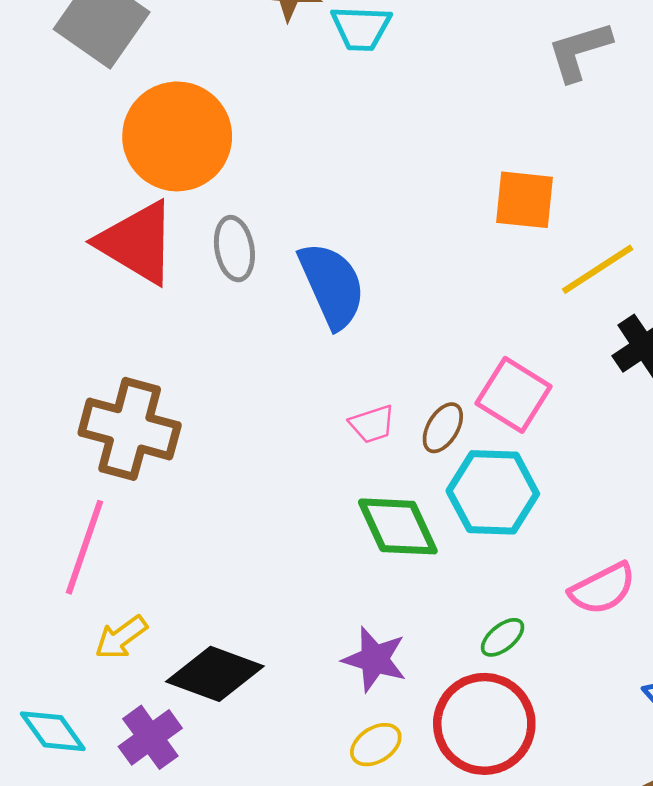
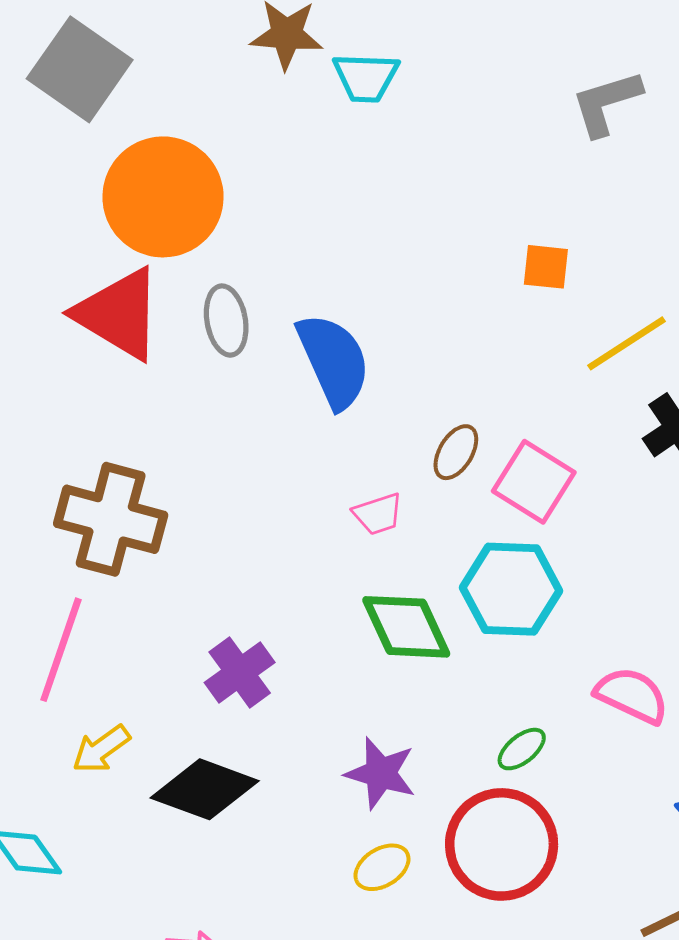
orange square: (525, 200) -> (546, 267), size x0.7
brown ellipse: (443, 428) -> (456, 452), moved
pink semicircle: (603, 589) -> (632, 695), turned -128
purple cross: (150, 737) -> (240, 672), moved

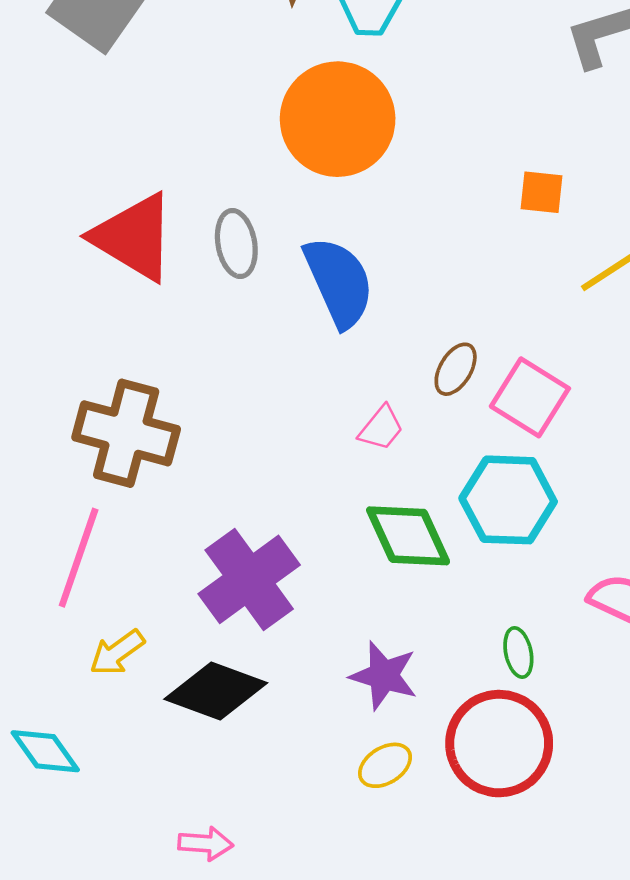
orange circle: (163, 197) -> (338, 119), moved
pink trapezoid: (378, 514) -> (381, 428), turned -33
purple cross: (240, 672) -> (249, 579), size x1.5
green ellipse: (522, 749) -> (518, 653), turned -63

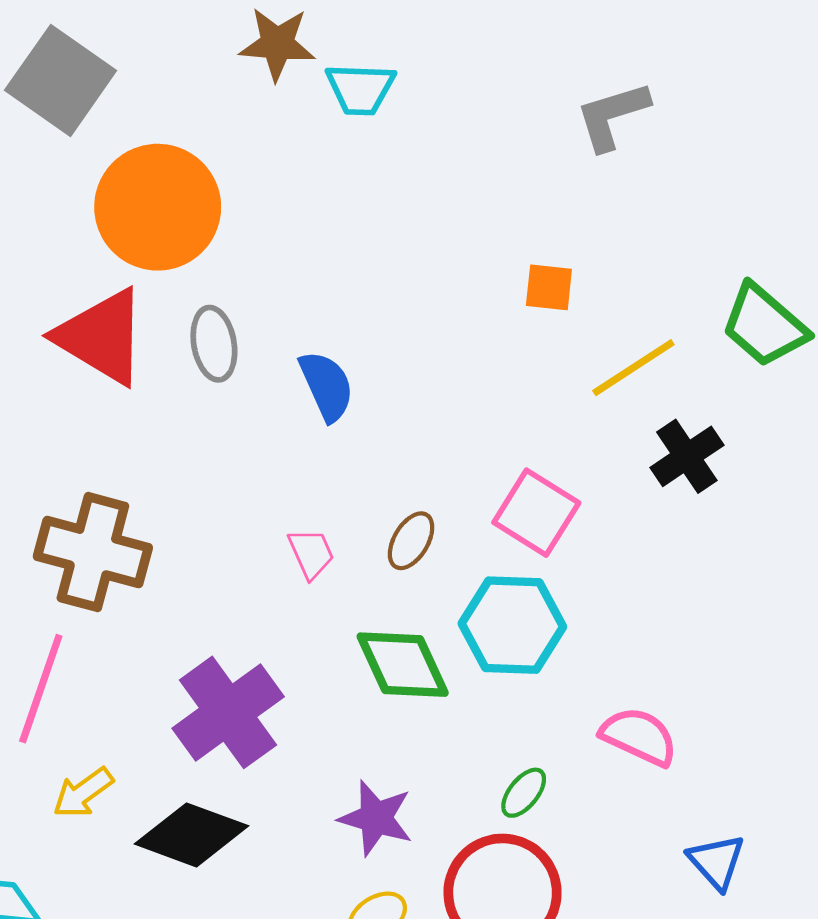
orange circle: (338, 119) -> (158, 207), moved
blue semicircle: (339, 282) -> (327, 386), size x0.7
brown ellipse: (456, 369) -> (411, 541), moved
pink trapezoid: (381, 428) -> (311, 553), moved, turned -63
green ellipse: (518, 653) -> (524, 793), turned 51

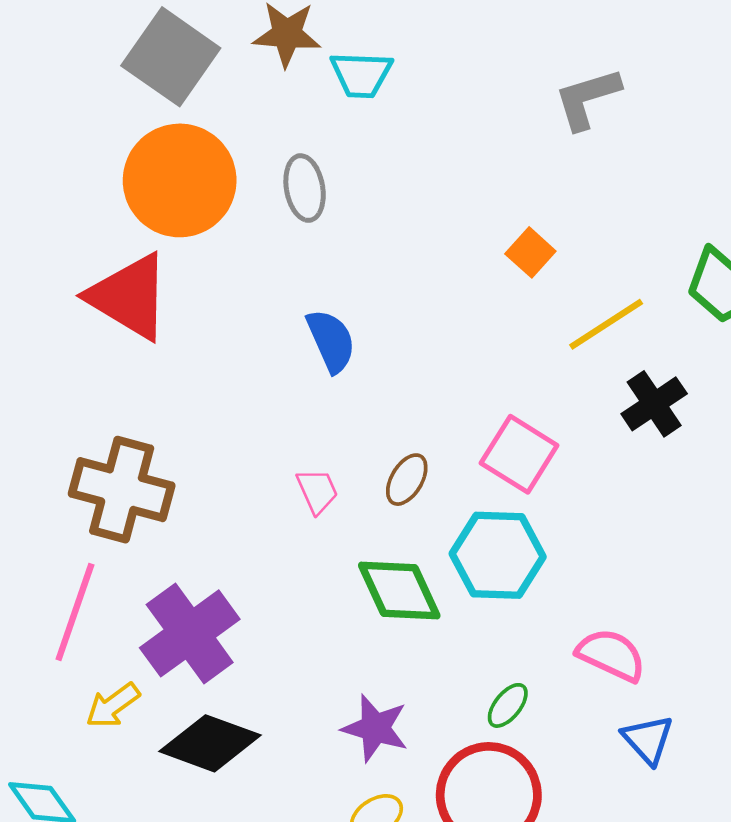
gray square: (61, 80) -> (171, 57), moved
orange square: (549, 287) -> (530, 252), turned 36
gray ellipse: (214, 344) -> (305, 188), moved
purple cross: (228, 712) -> (190, 633), moved
blue triangle: (716, 862) -> (648, 739), moved

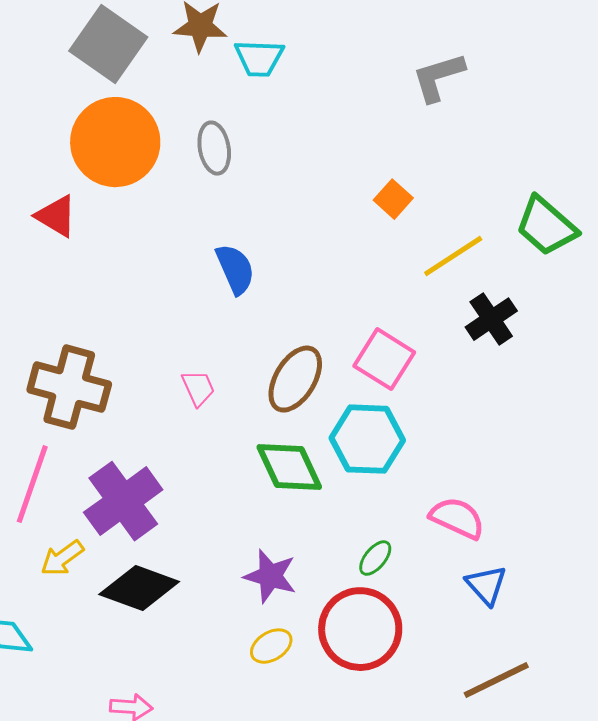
red triangle: (129, 297) -> (56, 216), moved, size x0.6
brown ellipse: (407, 480) -> (295, 379), size x1.6
pink trapezoid: (317, 491) -> (198, 388), moved

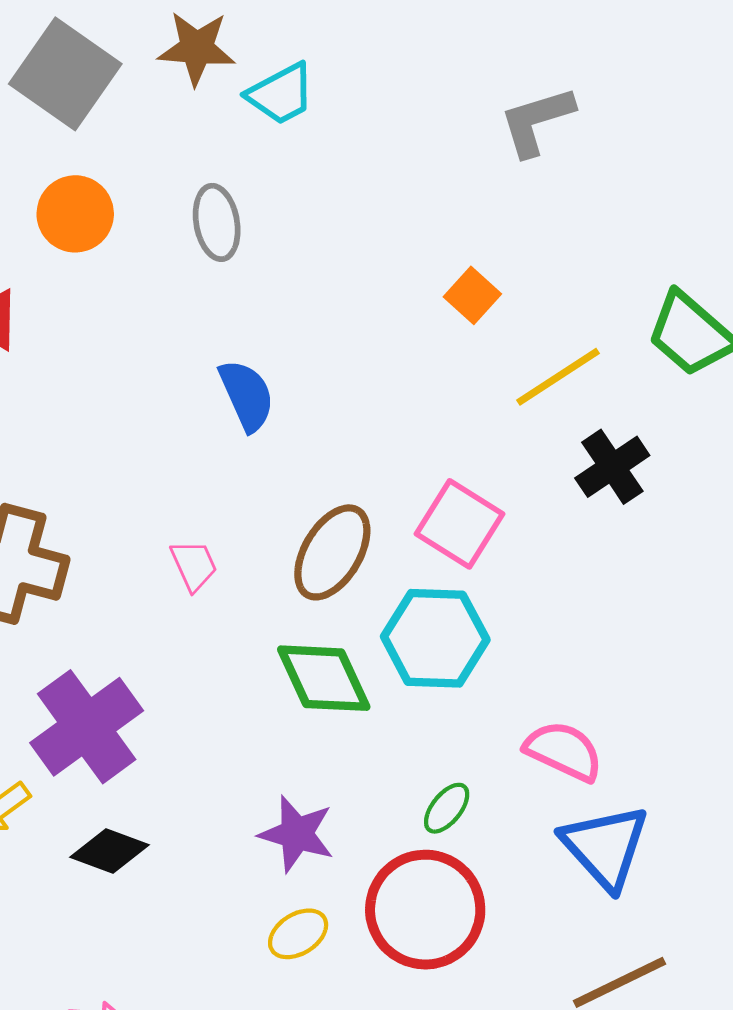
cyan trapezoid: (259, 58) -> (281, 94), turned -30
orange circle: (115, 142) -> (75, 214), size x0.6
blue triangle: (486, 585) -> (605, 847), size x1.5
black diamond: (139, 588) -> (109, 851), size x0.7

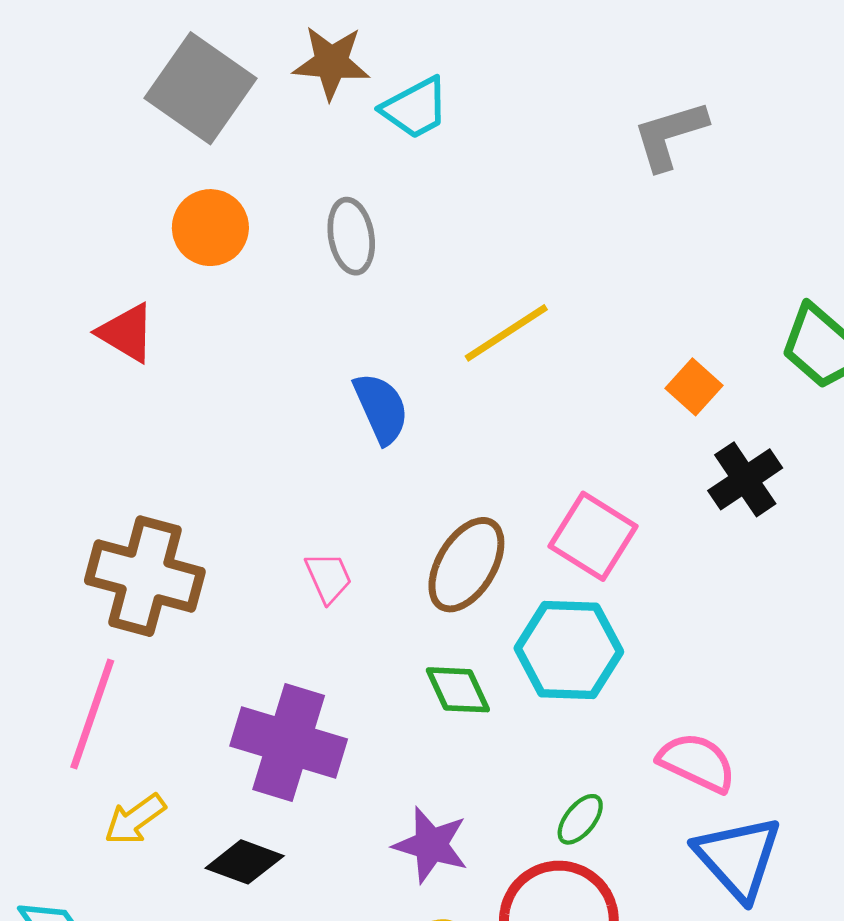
orange square: (472, 295) -> (694, 387), moved
yellow line: (558, 377) -> (506, 333), moved
green diamond: (324, 678) -> (458, 690), size x0.7
purple cross: (87, 727) -> (289, 742), moved, turned -37

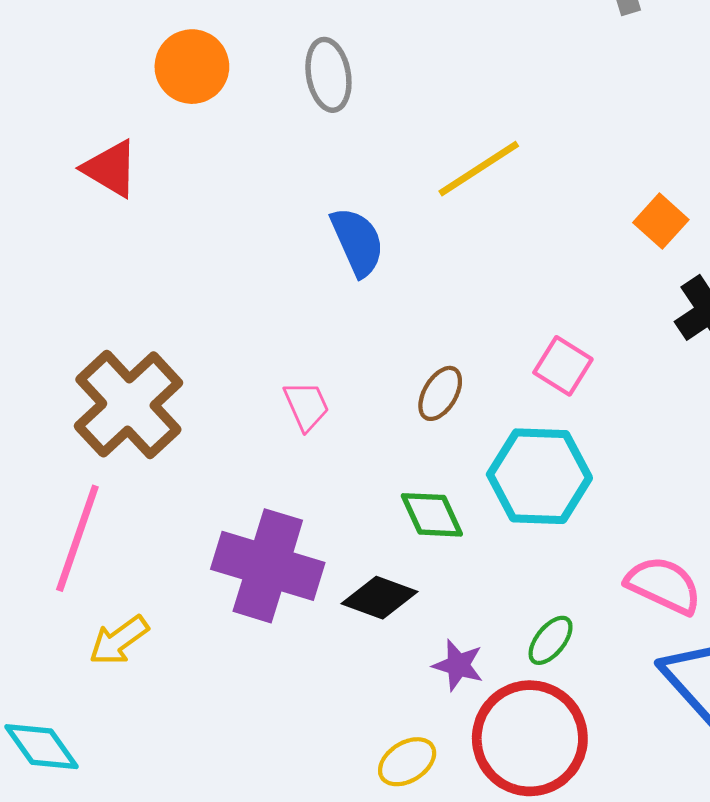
pink square: (593, 536) -> (563, 366), size x0.7
brown ellipse: (466, 565) -> (440, 393), size x0.6
brown cross: (145, 576) -> (128, 404), turned 32
purple star: (431, 845) -> (458, 665), moved, size x0.7
black diamond: (245, 862) -> (379, 598), moved

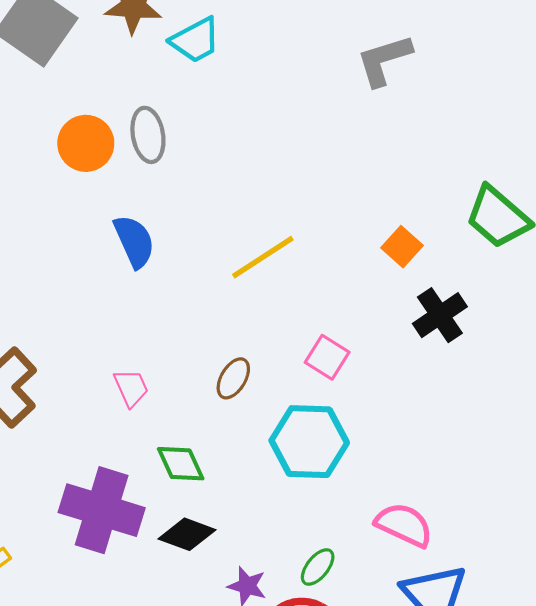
orange circle: (192, 67) -> (86, 143), moved
yellow line: (479, 169) -> (263, 257), moved
blue semicircle: (357, 242) -> (134, 241), moved
green diamond: (432, 515) -> (181, 464), moved

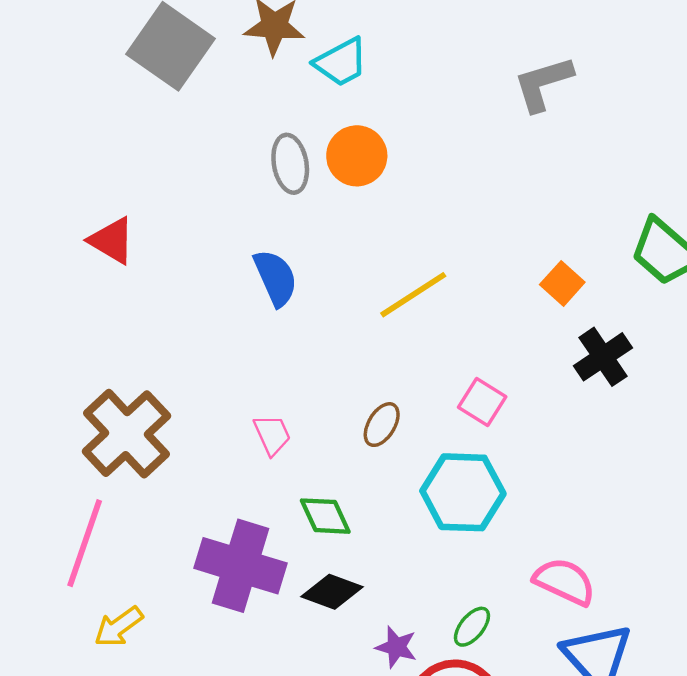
orange circle: (86, 143) -> (357, 156), moved

